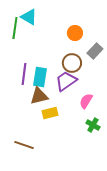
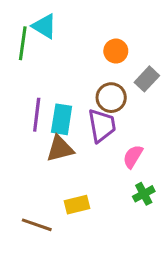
purple trapezoid: (66, 81) -> (102, 126), turned 115
yellow rectangle: (50, 113) -> (77, 205), moved
green cross: (93, 125) -> (144, 194), turned 32

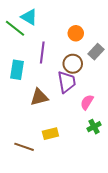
green line: (23, 43) -> (15, 28), turned -60
purple line: (37, 115) -> (42, 53), moved
cyan rectangle: (62, 119) -> (17, 70), moved

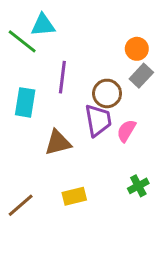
cyan triangle: (29, 17) -> (43, 25), turned -36
orange circle: (76, 33) -> (137, 49), moved
pink semicircle: (87, 102) -> (126, 131), moved
brown line: (24, 147) -> (21, 205), moved, turned -60

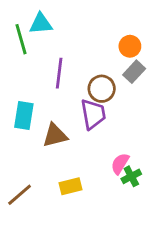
green line: (22, 41) -> (21, 39), turned 36
cyan rectangle: (25, 102) -> (24, 116), moved
pink semicircle: (126, 131) -> (120, 164), moved

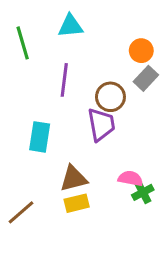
cyan triangle: (41, 24) -> (70, 26), moved
cyan rectangle: (24, 116) -> (40, 137), moved
brown triangle: (55, 135) -> (73, 178), moved
pink semicircle: (120, 164) -> (130, 178), turned 70

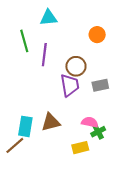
green line: (23, 43) -> (24, 41), moved
gray rectangle: (146, 78) -> (100, 85), moved, turned 35
cyan rectangle: (40, 137) -> (25, 126), moved
yellow rectangle: (77, 203) -> (80, 148), moved

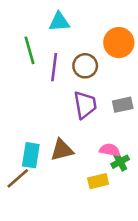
orange circle: (97, 35) -> (119, 43), size x1.5
brown circle: (76, 66) -> (85, 66), moved

